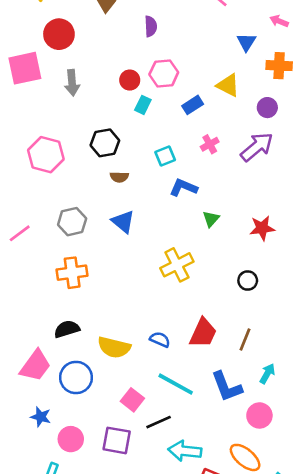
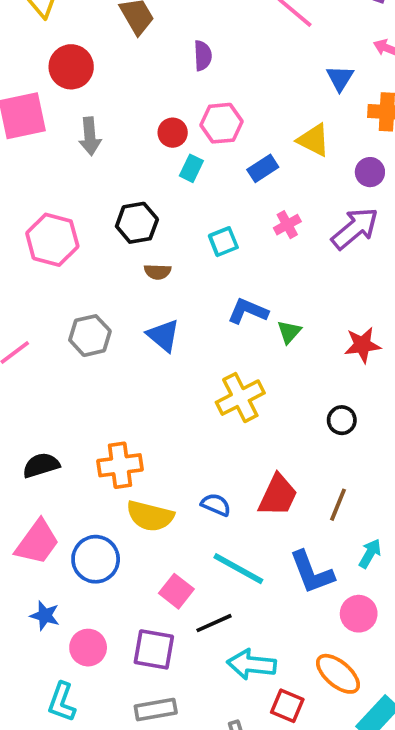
blue L-shape: (183, 187) -> (248, 311), moved
orange cross: (72, 273) -> (120, 465), moved
black semicircle: (67, 329) -> (41, 465), moved

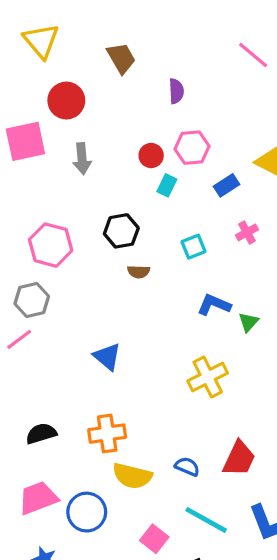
gray hexagon: (90, 336) -> (32, 300), moved
blue triangle: (163, 336) -> (107, 357), moved
pink trapezoid: (37, 542) -> (38, 498), turned -147

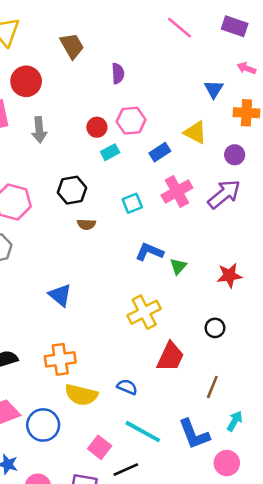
pink line: (253, 55) -> (180, 28), moved
cyan rectangle: (167, 185) -> (110, 152), turned 36
pink cross: (247, 232) -> (177, 191), size x1.6
red trapezoid: (239, 459) -> (170, 357), moved

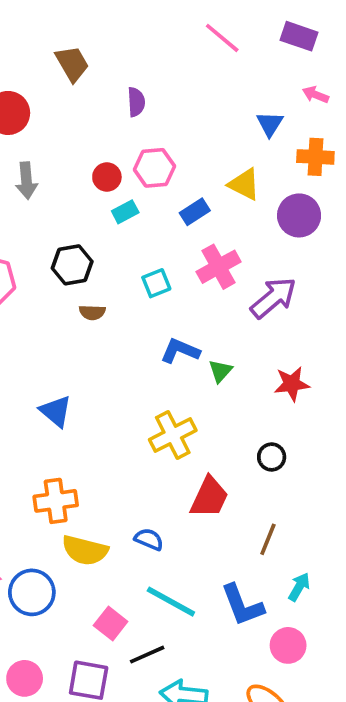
purple circle: (235, 155) -> (299, 215), size x1.5
purple arrow: (224, 194) -> (273, 298), moved

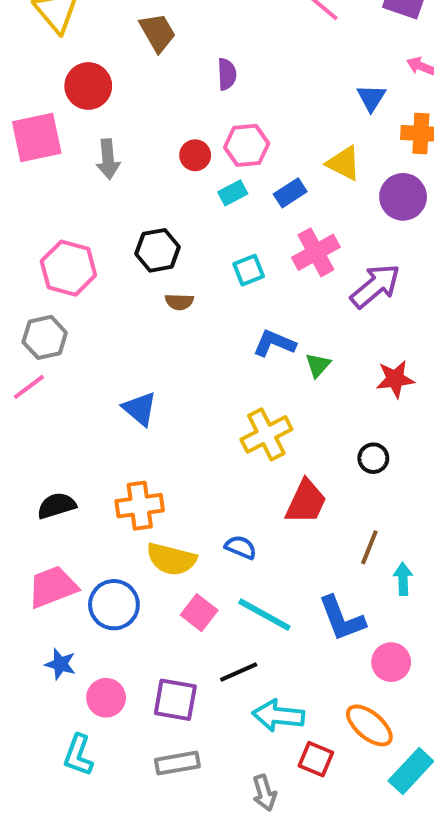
cyan rectangle: (125, 212) -> (233, 193), moved
cyan arrow: (299, 587) -> (403, 579), moved, turned -32
pink square: (111, 623) -> (199, 613), moved

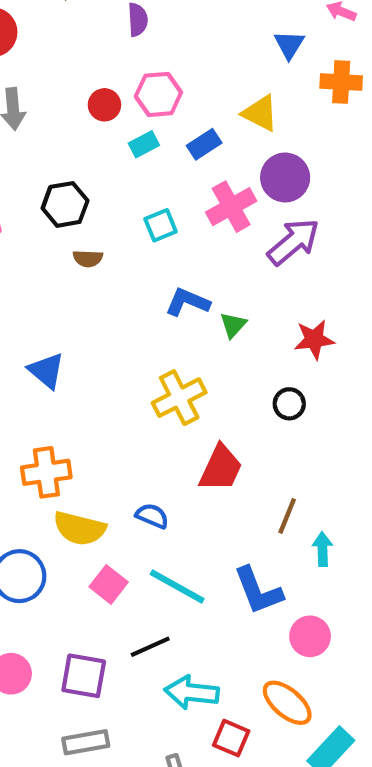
purple circle: (403, 197) -> (285, 177), moved
black circle: (373, 458) -> (289, 404), moved

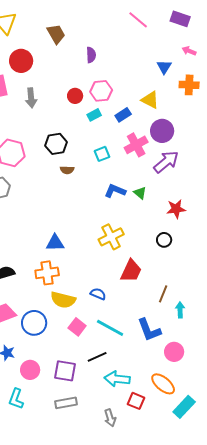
green triangle: (233, 325) -> (140, 193), moved, turned -32
blue triangle: (46, 371) -> (55, 243), moved, turned -42

